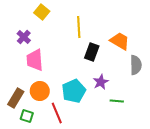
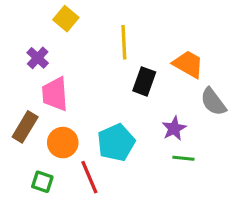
gray semicircle: (136, 65) -> (213, 102), turned 144
purple star: (101, 82) -> (174, 128), moved
brown rectangle: (16, 98) -> (25, 127), moved

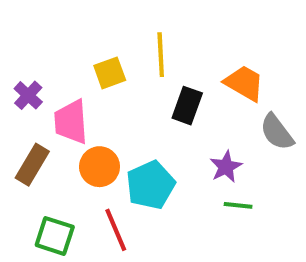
yellow square: (66, 19) -> (110, 73), moved, turned 30
purple cross: (38, 58) -> (28, 95), moved
orange circle: (63, 143) -> (99, 167), moved
green square: (42, 182) -> (55, 236), size x1.4

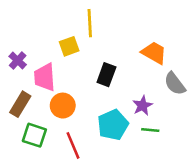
yellow line: (161, 55) -> (90, 23), moved
black rectangle: (187, 106) -> (106, 75), moved
cyan pentagon: (150, 185) -> (113, 125), moved
green square: (55, 236) -> (34, 135), moved

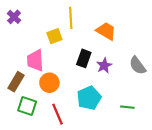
orange trapezoid: (154, 53) -> (106, 31), moved
purple cross: (18, 60) -> (14, 17), moved
purple star: (143, 106) -> (104, 66), moved
green line: (150, 130) -> (127, 107), moved

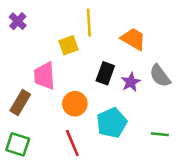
gray semicircle: (138, 66) -> (160, 76), moved
orange circle: (49, 83) -> (75, 104), moved
green square: (27, 106) -> (18, 144), moved

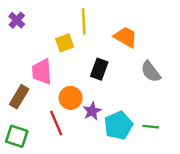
purple star: (131, 82) -> (92, 111), moved
cyan pentagon: (112, 123) -> (118, 125), moved
red line: (72, 143) -> (56, 123), moved

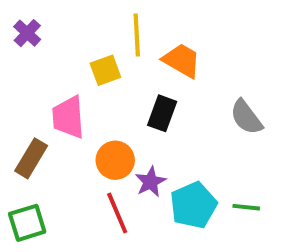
orange trapezoid: (126, 37) -> (182, 60), moved
red line: (56, 123) -> (117, 213), moved
green square: (17, 136) -> (27, 223), turned -35

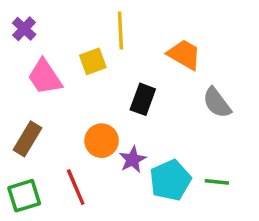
orange trapezoid: (182, 60) -> (184, 55), moved
pink trapezoid: (68, 117) -> (45, 77), moved, turned -30
red line: (117, 213) -> (76, 187), moved

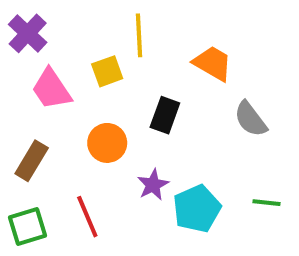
purple cross: (24, 29) -> (28, 33), size x1.4
orange circle: (102, 141) -> (107, 143), moved
green line: (217, 182) -> (266, 203), moved

